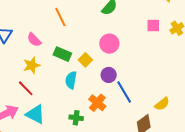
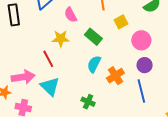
yellow square: (85, 60) -> (121, 22), moved
purple circle: (109, 75) -> (145, 65), moved
orange cross: (97, 103) -> (115, 76), moved

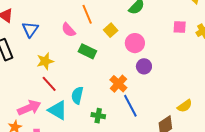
pink semicircle: (71, 15) -> (68, 30), moved
yellow star: (61, 39) -> (45, 61), moved
cyan semicircle: (94, 64) -> (77, 95), moved
blue line: (141, 91) -> (130, 106), moved

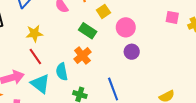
green rectangle: (87, 51) -> (88, 31), moved
orange cross: (118, 84) -> (82, 56), moved
cyan semicircle: (77, 95) -> (62, 72), turned -30

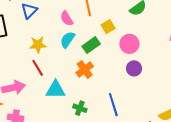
green rectangle: (88, 31) -> (91, 45), turned -72
cyan semicircle: (62, 72) -> (68, 40), moved, turned 42
cyan triangle: (40, 84) -> (56, 90), moved, turned -40

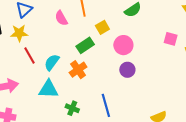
cyan semicircle: (68, 40) -> (52, 62), moved
yellow star: (38, 45) -> (19, 33), moved
red line: (38, 68) -> (29, 56), moved

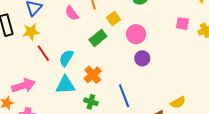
orange cross: (78, 70) -> (93, 75), moved

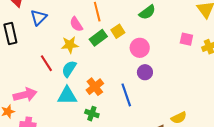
yellow star: (31, 32) -> (70, 45), moved
green rectangle: (98, 38) -> (98, 38), moved
blue line: (124, 96) -> (126, 95), moved

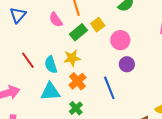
yellow star: (70, 45) -> (72, 58), moved
cyan semicircle: (69, 69) -> (51, 65), turned -48
green cross: (92, 114) -> (76, 108), turned 32

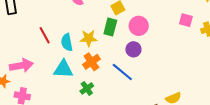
green rectangle: (79, 32) -> (110, 27), moved, turned -42
purple circle: (127, 64) -> (133, 49), moved
blue line: (109, 88) -> (122, 72), turned -35

